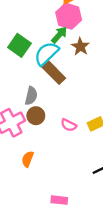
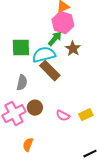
green square: (19, 45) -> (21, 48), turned -36
cyan semicircle: (46, 54) -> (44, 55), turned 30
gray semicircle: (31, 96) -> (22, 83), moved

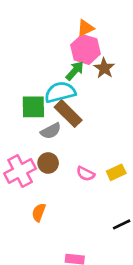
green square: (21, 48) -> (33, 107), moved
brown star: (73, 49) -> (104, 68), moved
gray semicircle: (22, 83) -> (51, 131), moved, turned 49

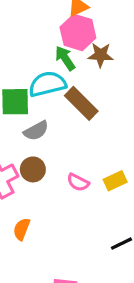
brown star: (104, 68) -> (101, 55), turned -30
green arrow: (75, 71) -> (65, 58), turned -75
brown rectangle: (68, 114) -> (81, 103), moved

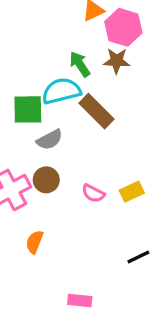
pink hexagon: (78, 32) -> (123, 27), moved

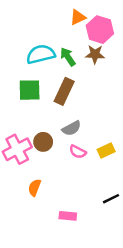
cyan semicircle: (61, 91) -> (41, 54), moved
brown rectangle: (97, 111) -> (64, 91), moved, turned 70
gray semicircle: (50, 140) -> (72, 128), moved
pink rectangle: (80, 301) -> (68, 216), moved

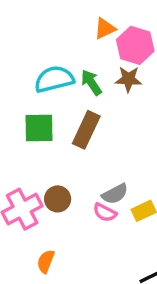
gray semicircle: (72, 128) -> (115, 194), moved

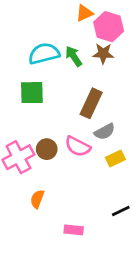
brown rectangle: (86, 130) -> (91, 103), moved
gray semicircle: (115, 194) -> (105, 132), moved
pink semicircle: (105, 212) -> (78, 146), moved, size x1.4

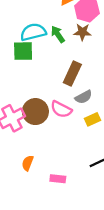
green square: (32, 93) -> (23, 51), moved
brown circle: (47, 149) -> (35, 112), size x1.5
orange semicircle: (37, 199) -> (28, 163), moved

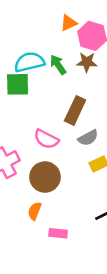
pink semicircle: (61, 109) -> (46, 139), moved
brown circle: (35, 112) -> (45, 177), moved
orange semicircle: (28, 163) -> (35, 211), moved

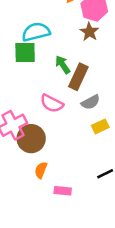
brown star: (87, 62) -> (89, 32), turned 30
green arrow: (58, 65) -> (63, 65), moved
brown circle: (45, 177) -> (31, 139), moved

